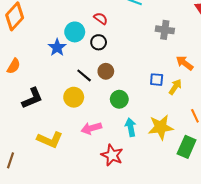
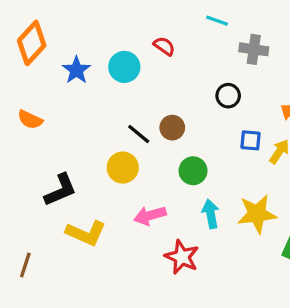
gray cross: (165, 30) -> (254, 49), moved
black circle: (99, 42) -> (228, 96), moved
blue star: (57, 47) -> (76, 70), moved
orange semicircle: (14, 66) -> (30, 120), turned 84
black L-shape: (32, 98) -> (60, 190), moved

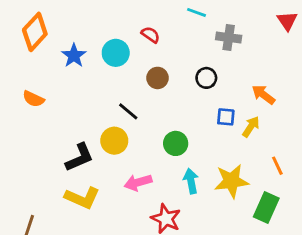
brown circle: (172, 128) -> (158, 78), moved
black L-shape: (60, 190) -> (79, 157), moved

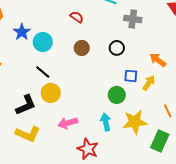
cyan circle: (116, 53) -> (43, 42), moved
black line: (128, 111) -> (43, 72), moved
green circle: (176, 143) -> (117, 95), moved

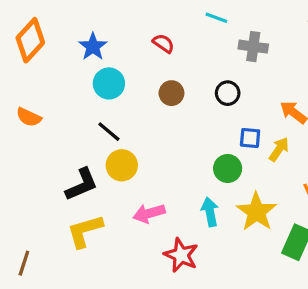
blue star: (22, 32) -> (93, 47), moved
yellow star: (135, 122) -> (256, 212), turned -30
yellow L-shape: (28, 134) -> (85, 231), turned 140

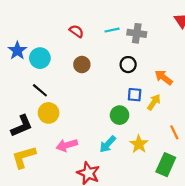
cyan line: (216, 18) -> (112, 30), moved, turned -32
blue star: (93, 47) -> (17, 51), moved
black circle: (228, 93) -> (128, 65), moved
cyan arrow: (210, 212) -> (108, 144), turned -126
yellow star: (256, 212) -> (139, 144), size x0.7

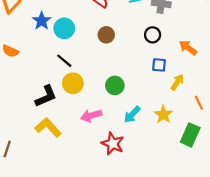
yellow arrow: (154, 102) -> (177, 82), moved
green circle: (120, 115) -> (115, 85), moved
yellow L-shape: (24, 157) -> (48, 127), turned 64

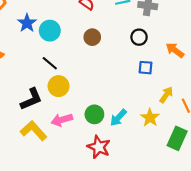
yellow arrow: (177, 82) -> (166, 95), moved
green circle: (115, 85) -> (94, 114), moved
pink arrow: (91, 116) -> (62, 120), moved

